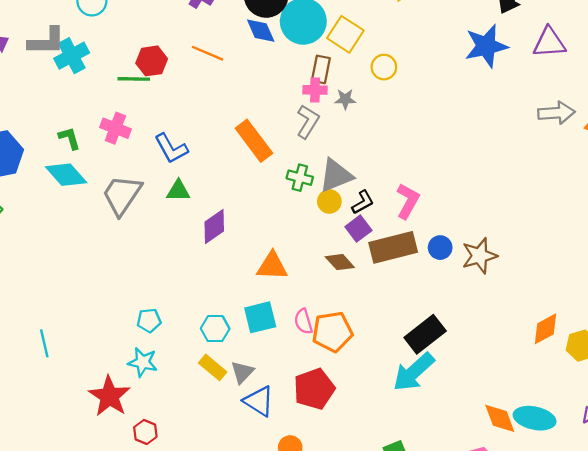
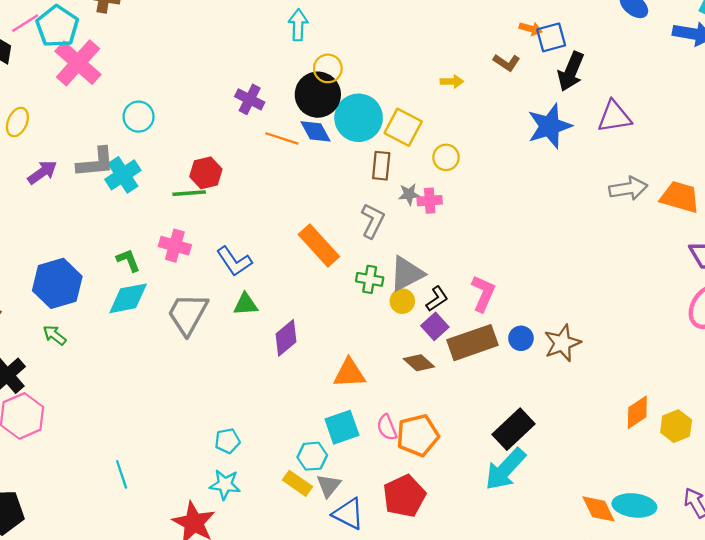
orange line: (208, 53) -> (282, 138), moved
pink cross: (315, 90) -> (430, 201), moved
cyan diamond: (66, 175) -> (128, 298), turned -54
cyan hexagon: (215, 329) -> (312, 456), moved

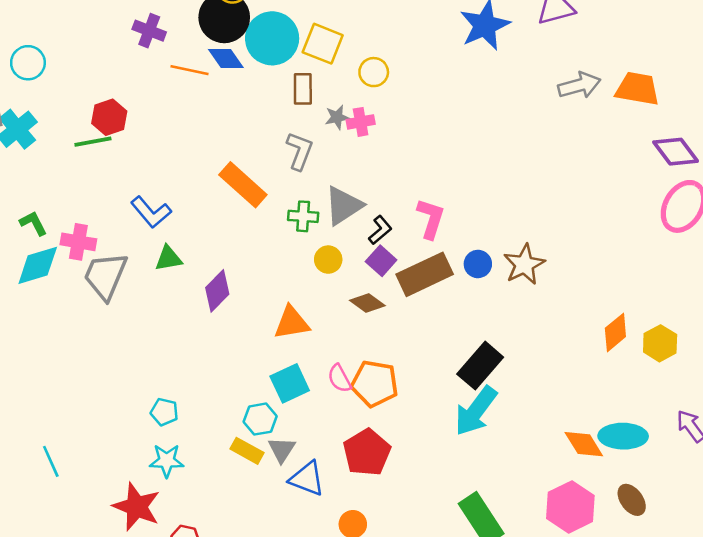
pink cross: (175, 246) -> (78, 242), moved
yellow circle: (402, 301) -> (328, 260), moved
orange pentagon: (418, 435) -> (375, 384), turned 30
cyan pentagon: (227, 441) -> (164, 412), turned 30

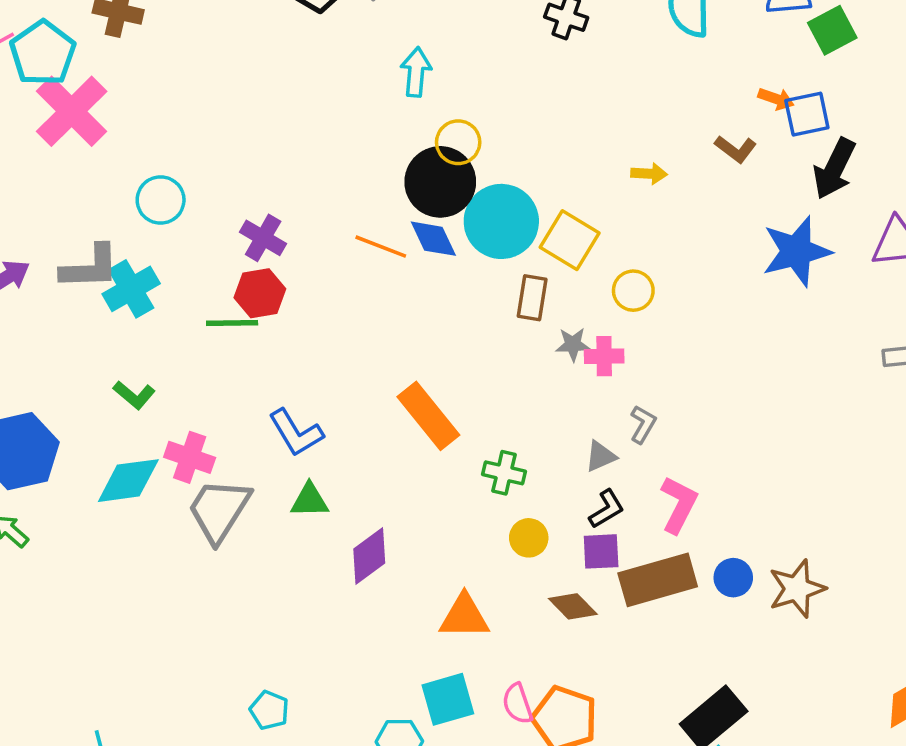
purple cross: (149, 31) -> (263, 238), moved
gray L-shape: (300, 151) -> (643, 424), moved, size x0.7
gray triangle: (344, 206) -> (601, 456), moved, size x0.6
green L-shape: (33, 223) -> (134, 395), moved, turned 148
purple square: (381, 261) -> (601, 551), turned 36

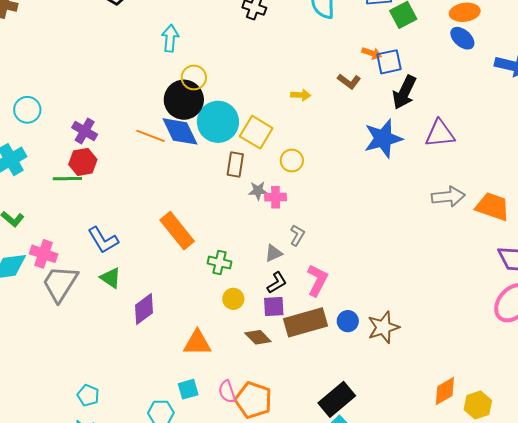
blue diamond: (433, 239) -> (180, 131), size x1.4
green triangle: (310, 500) -> (111, 278), turned 35
cyan square: (448, 699) -> (188, 389), size x0.7

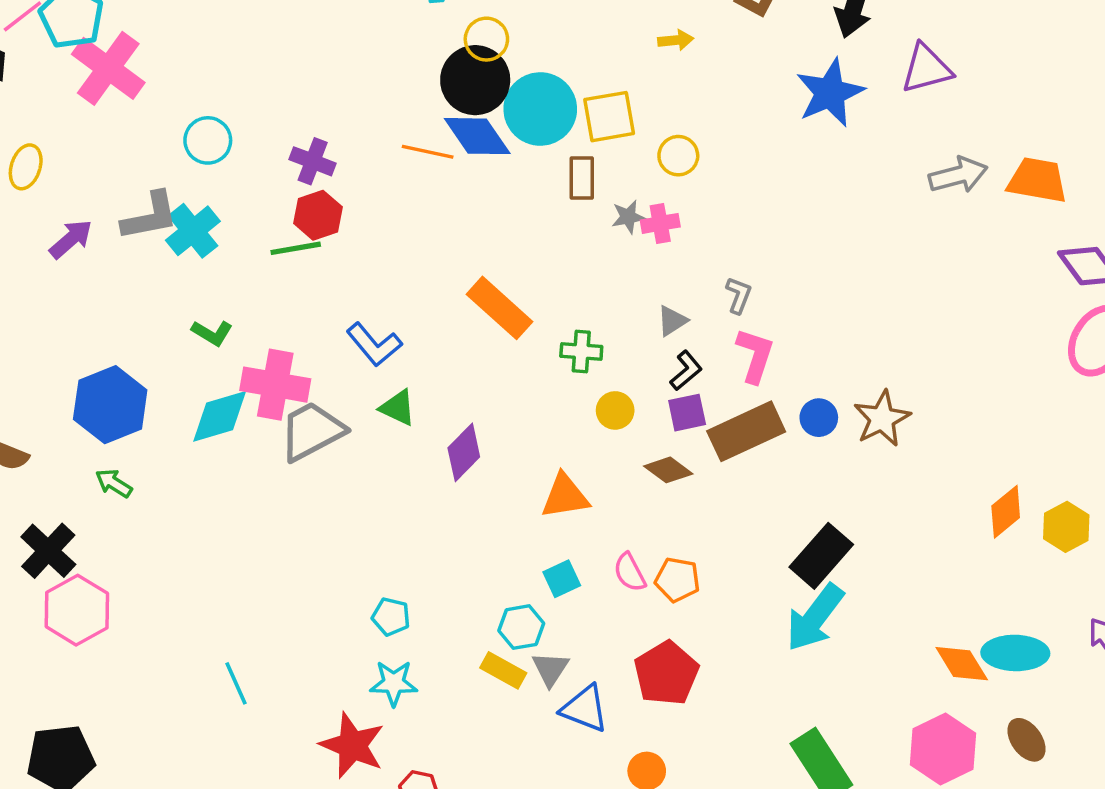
yellow square: (256, 132) -> (609, 117), turned -32
gray L-shape: (297, 235) -> (739, 295), moved
pink cross: (44, 254) -> (275, 385), size x1.4
gray trapezoid: (60, 283) -> (312, 431), turned 39
orange pentagon: (253, 400) -> (677, 580), size x0.7

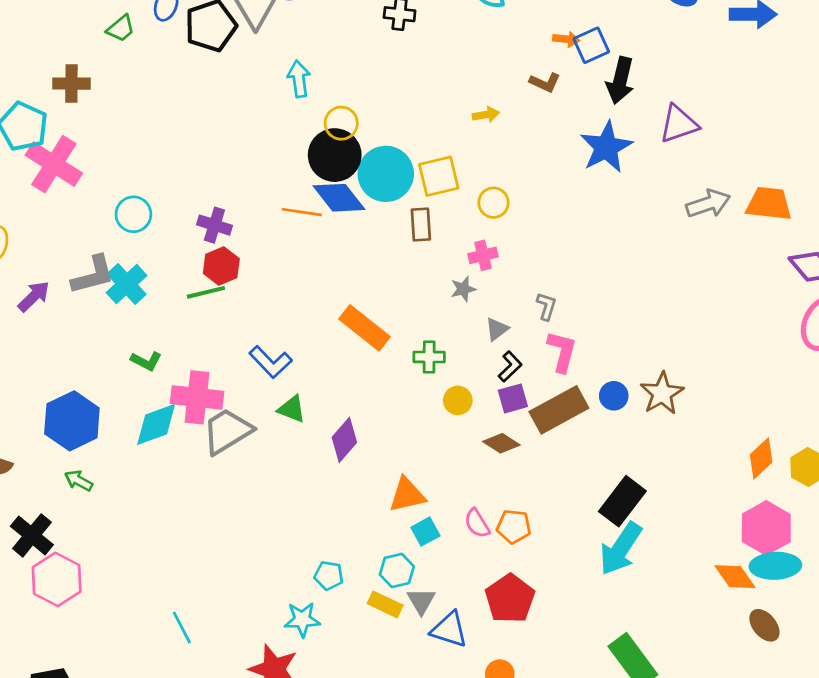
gray star: (628, 217) -> (463, 289), moved
orange triangle: (565, 496) -> (407, 495), moved
cyan pentagon: (391, 617) -> (329, 575), moved
brown ellipse: (1026, 740) -> (764, 625), moved
pink hexagon: (943, 749) -> (766, 528), moved

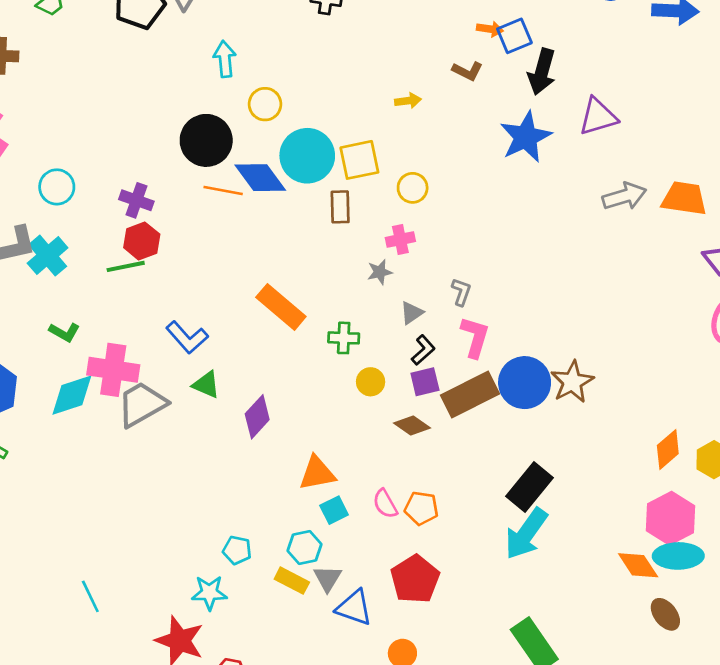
black circle: (335, 155) -> (206, 140), moved
blue circle: (614, 396) -> (525, 383), size x1.8

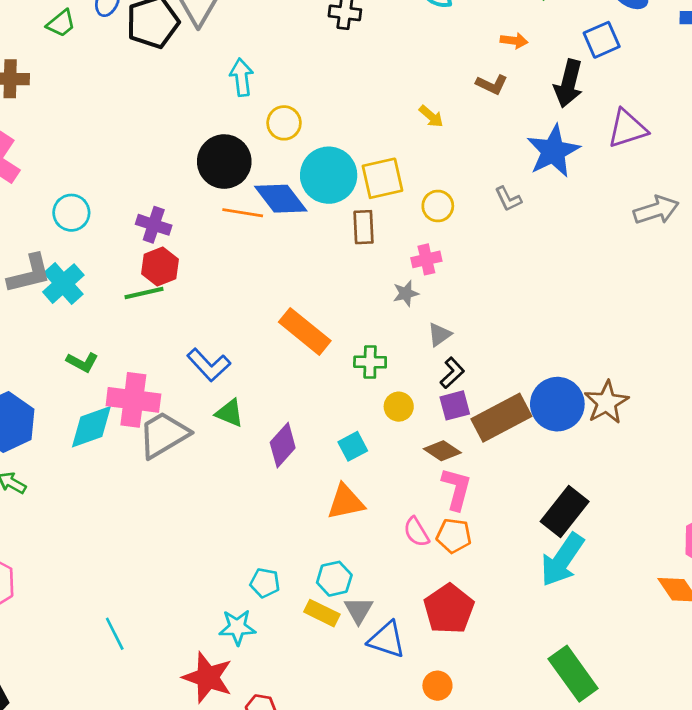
blue square: (514, 36) -> (602, 40), moved
yellow arrow: (408, 101) -> (431, 116), turned 50
gray L-shape: (461, 292) -> (508, 199), moved, turned 136
pink L-shape: (475, 337) -> (456, 489), moved
cyan square: (334, 510) -> (353, 446), moved

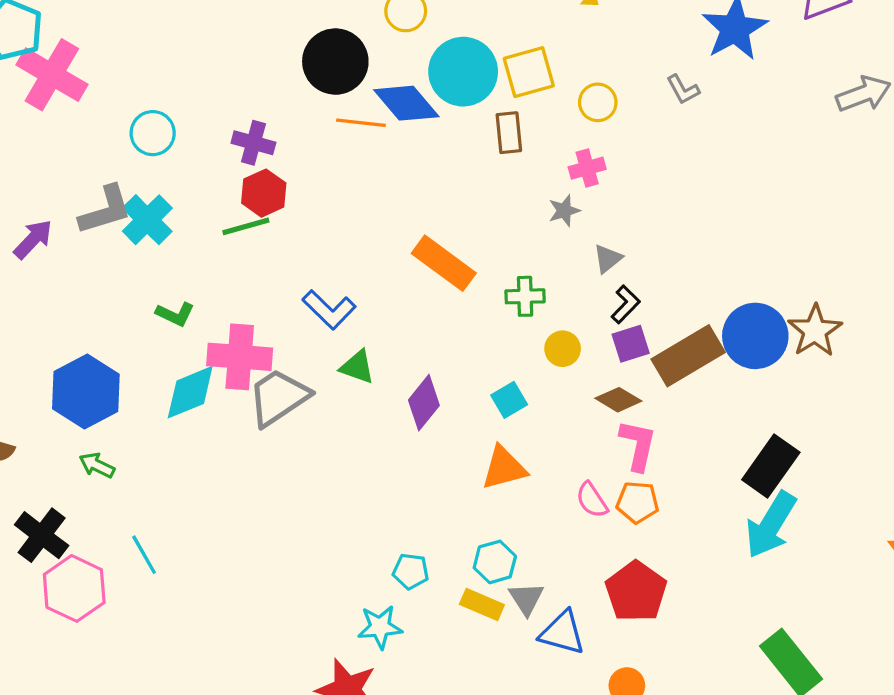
cyan line: (115, 634) -> (144, 555), moved

